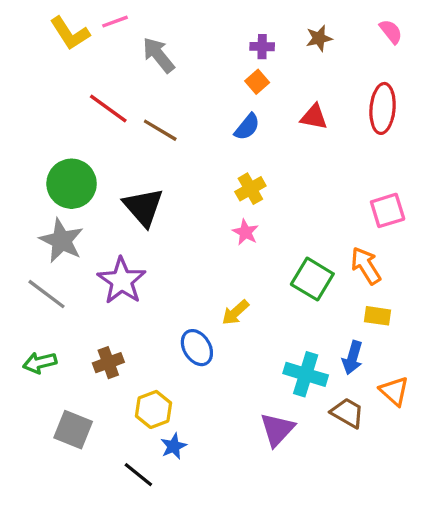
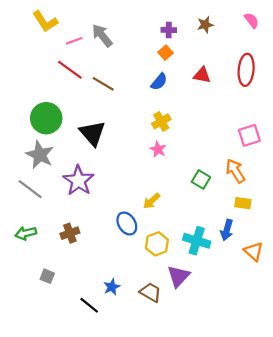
pink line: (115, 22) -> (74, 41), moved
green square: (312, 279) -> (201, 179), size x0.7
yellow hexagon: (153, 409) -> (157, 244), moved
brown trapezoid: (347, 413) -> (150, 292), moved
gray square: (73, 430) -> (47, 276), size x0.6

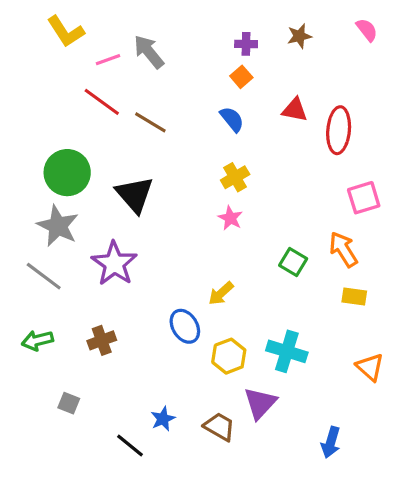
red ellipse: (246, 70) -> (339, 130), moved
blue semicircle: (159, 82) -> (232, 119), turned -78
blue arrow: (227, 230) -> (331, 442), moved

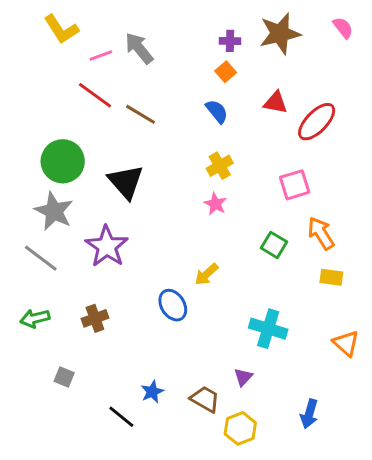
brown star: (299, 36) -> (280, 34), size x1.8
red ellipse: (339, 130) -> (317, 122), turned 39
pink square: (364, 198) -> (295, 185), moved
yellow hexagon: (229, 356) -> (240, 428), moved
purple triangle: (260, 403) -> (243, 377), size x0.6

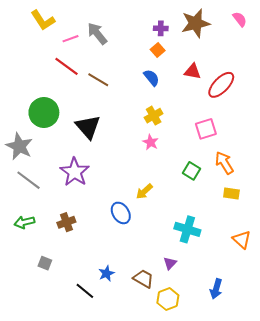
gray star: (54, 211) -> (19, 146), moved

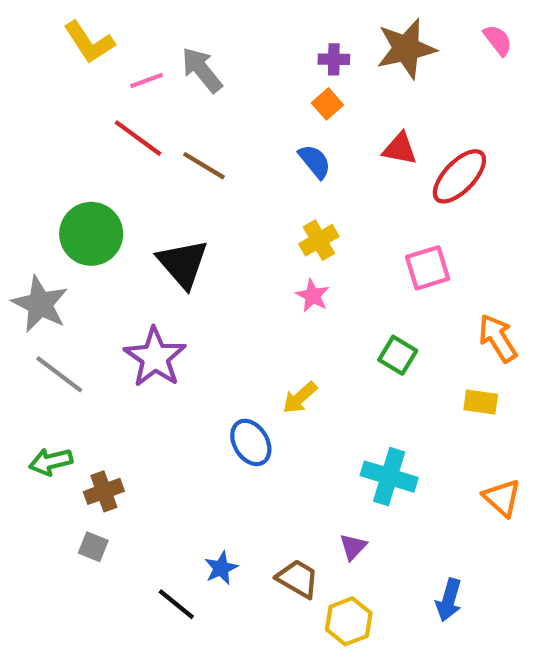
orange arrow: (224, 163) -> (498, 338), moved
brown cross: (66, 222) -> (104, 491), moved

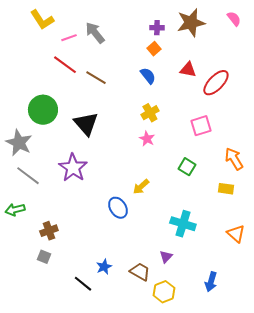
green arrow: (51, 462) -> (15, 210), moved

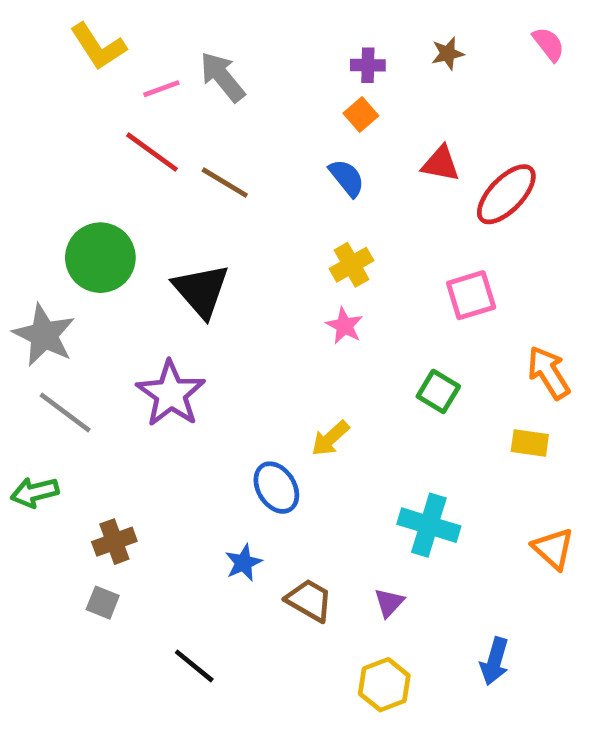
brown star: (191, 23) -> (448, 53), size x0.5
blue star: (104, 267) -> (244, 563), moved
brown trapezoid: (140, 272) -> (309, 600), moved

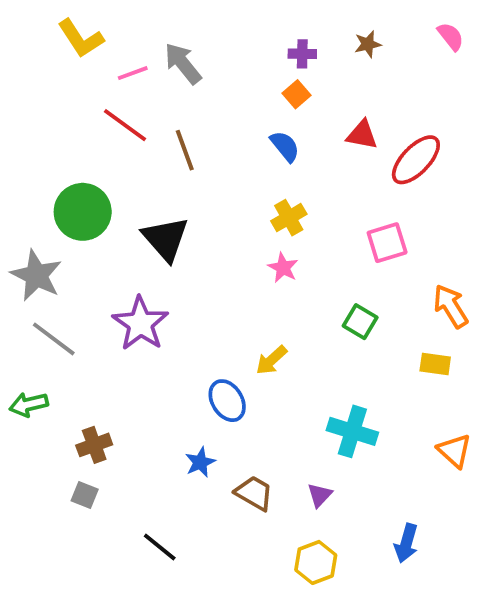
brown line: (225, 183) -> (185, 150), turned 39

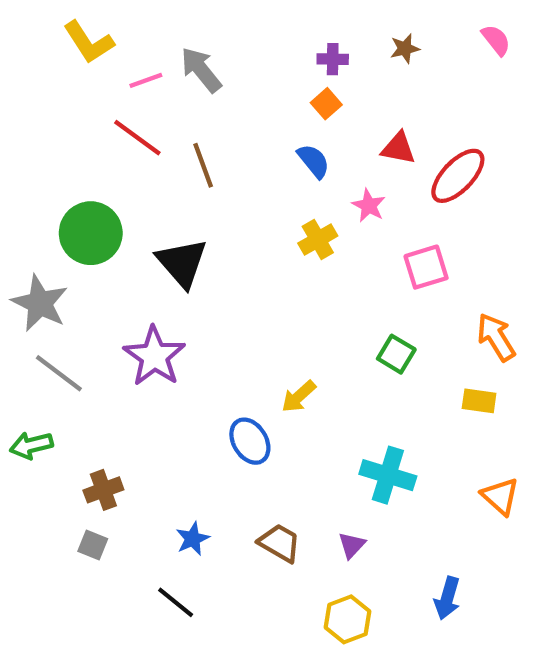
pink star: (283, 268) -> (369, 206), moved
blue star: (200, 462) -> (193, 539), moved

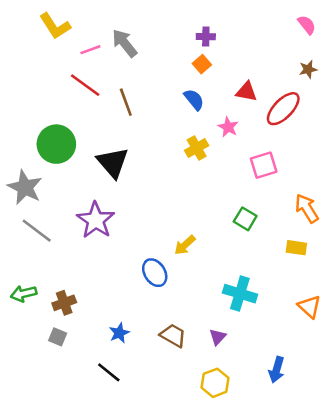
brown star: (405, 49) -> (308, 69), moved
green arrow: (31, 445) -> (24, 294), moved

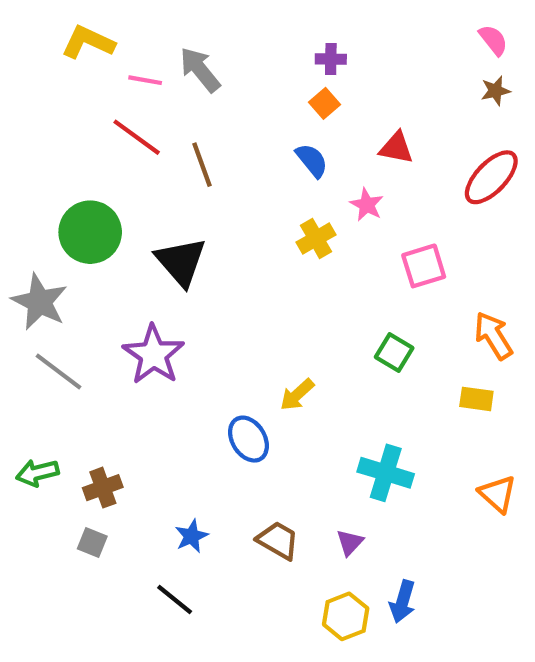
yellow L-shape: (55, 26) -> (88, 42), turned 148
pink line: (90, 50) -> (145, 80), turned 30
brown star: (308, 69) -> (495, 91), moved
red ellipse: (283, 109) -> (491, 177), moved
blue arrow: (277, 370) -> (403, 602), moved

